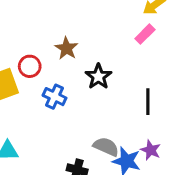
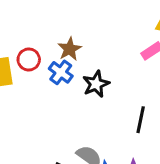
blue cross: (54, 97) -> (61, 72), moved

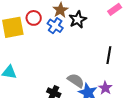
black star: (96, 84) -> (78, 20), moved

